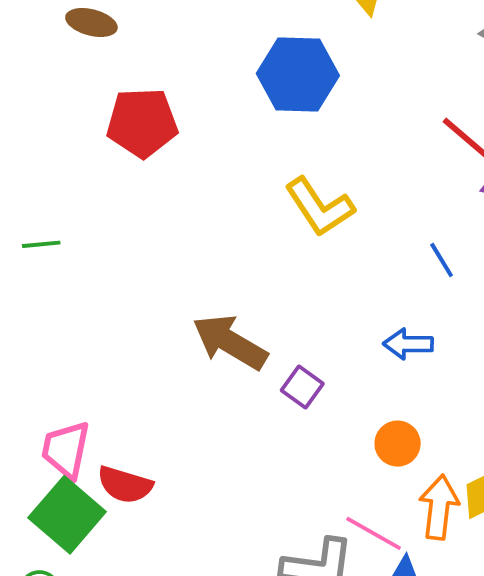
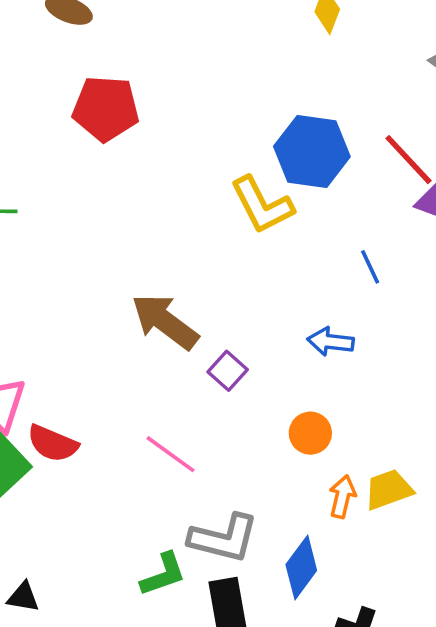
blue hexagon: (298, 74) -> (312, 151), moved
orange arrow: (439, 507) -> (342, 497), size x0.7
pink line: (374, 533) -> (171, 454), moved

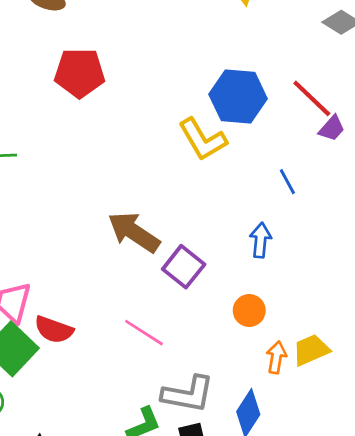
blue arrow: (330, 342) -> (260, 240), turned 92
purple square: (228, 371) -> (184, 267), size x1.4

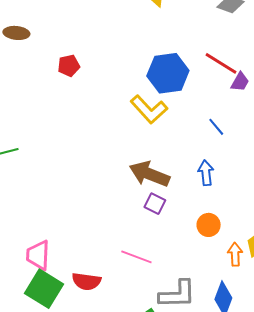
red pentagon: (80, 73) -> (69, 66), moved, size x0.6
brown arrow: (134, 232) -> (149, 174), moved
purple square: (184, 267) -> (155, 204), size x0.7
red semicircle: (54, 330) -> (86, 281), moved

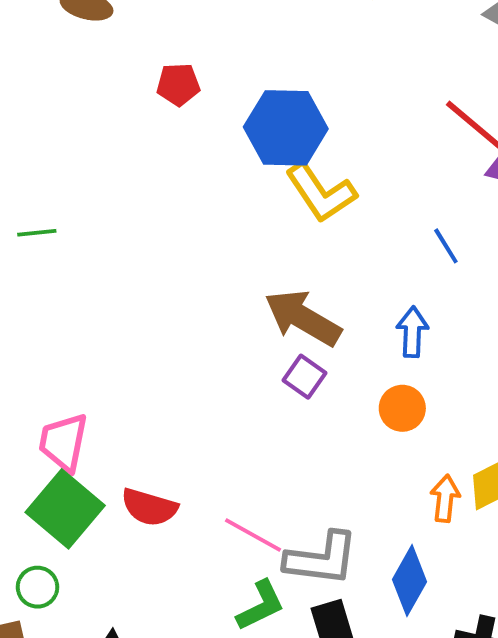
blue hexagon: (168, 73) -> (286, 128), moved
orange circle: (209, 225) -> (402, 408), moved
pink line: (136, 257) -> (253, 535), moved

